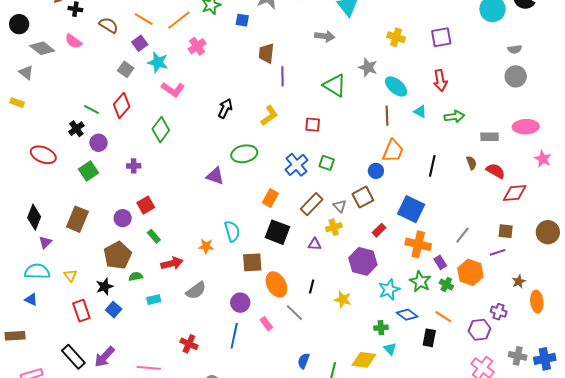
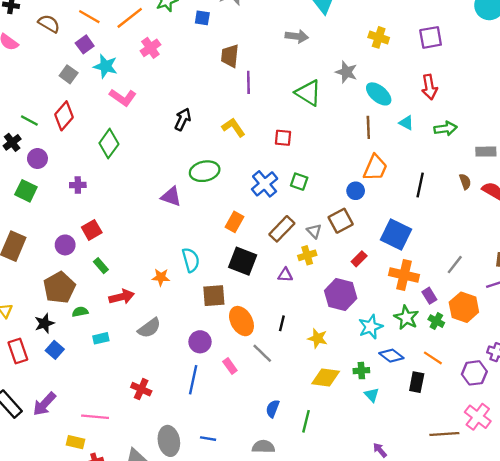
yellow L-shape: (269, 116) -> (233, 127), turned -90
green square: (88, 171) -> (26, 191), turned -30
yellow diamond: (364, 360) -> (326, 378), moved

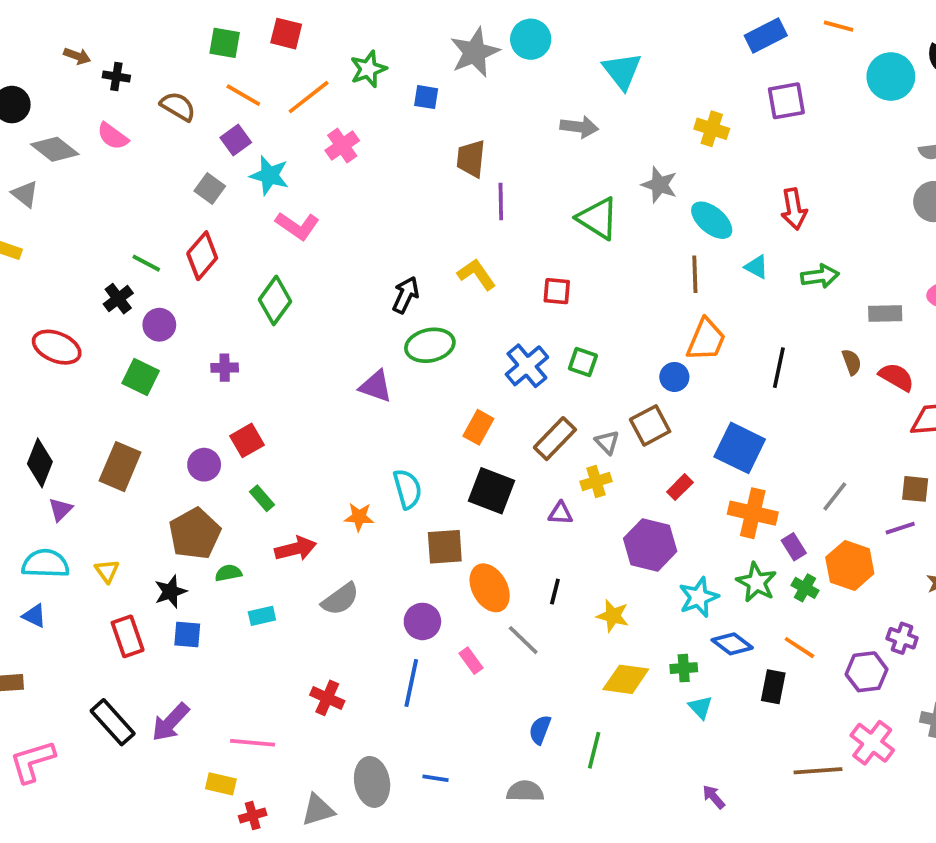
purple square: (431, 37) -> (786, 101), moved
black arrow: (183, 119) -> (406, 295), moved
blue square: (55, 350) -> (187, 635), turned -36

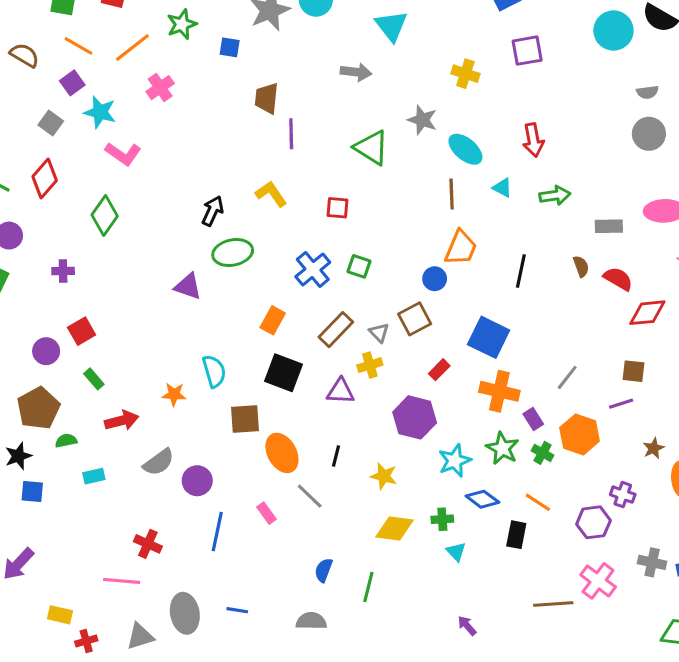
purple triangle: (561, 513) -> (341, 391), size x1.4
purple circle: (422, 621) -> (197, 481), moved
pink line: (253, 743) -> (122, 581), moved

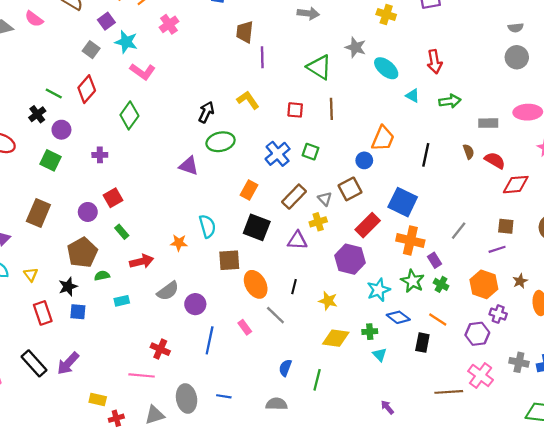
brown line: (452, 194) -> (331, 109), moved
red rectangle: (439, 370) -> (368, 225), size x1.6
orange hexagon: (580, 434) -> (484, 284), moved

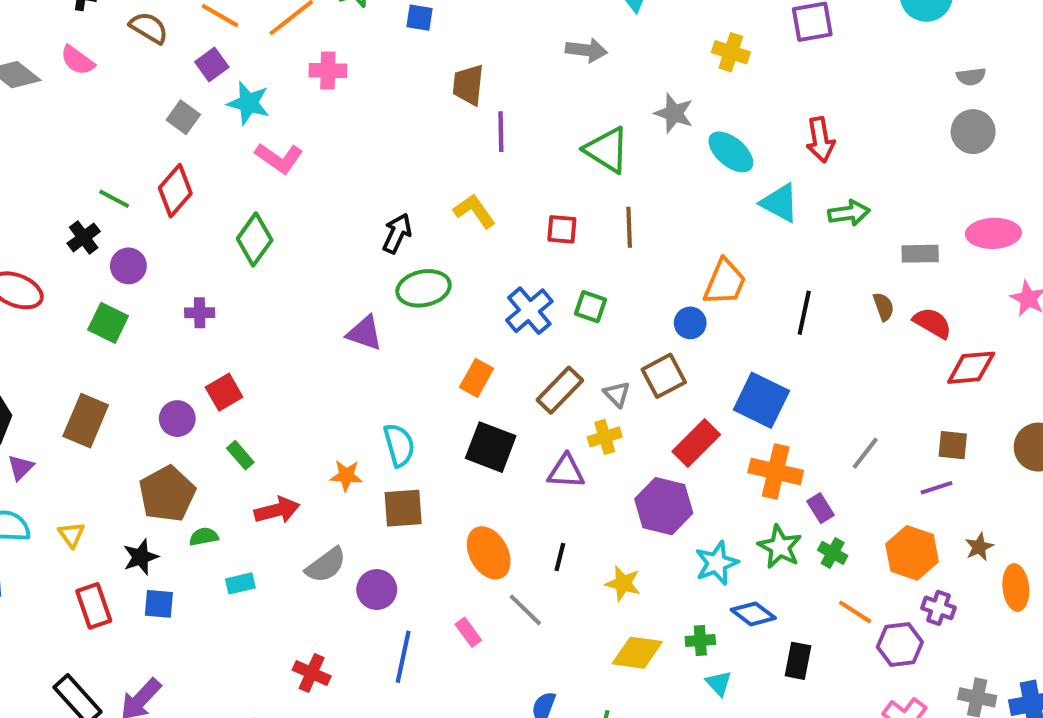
pink cross: (169, 24) -> (328, 71), turned 36
cyan triangle: (413, 96) -> (780, 203), size x1.5
brown square: (229, 260) -> (403, 508), moved
orange line: (438, 319) -> (855, 612), moved

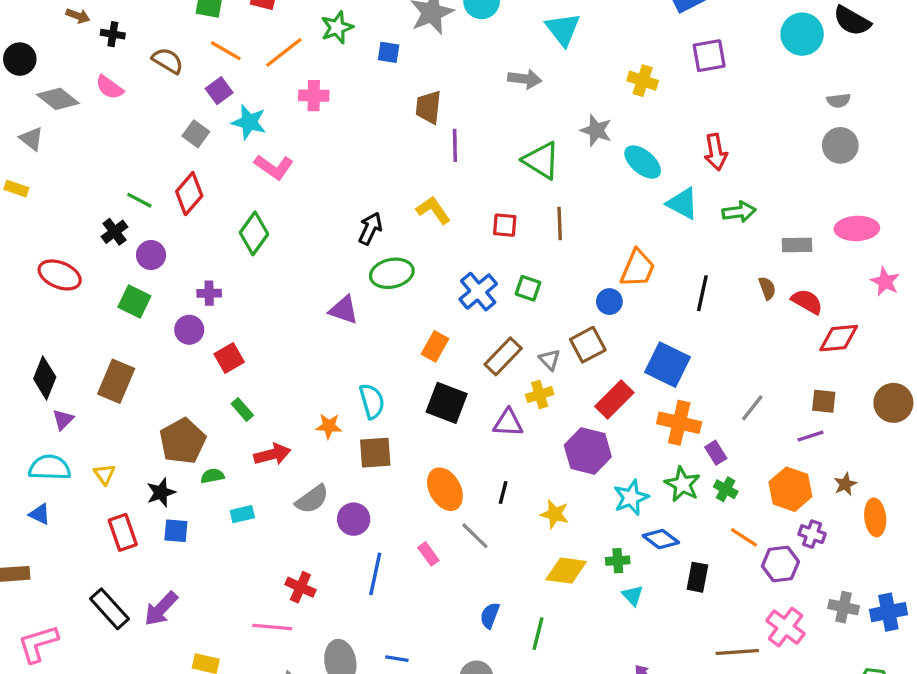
purple circle: (177, 419) -> (189, 330), moved

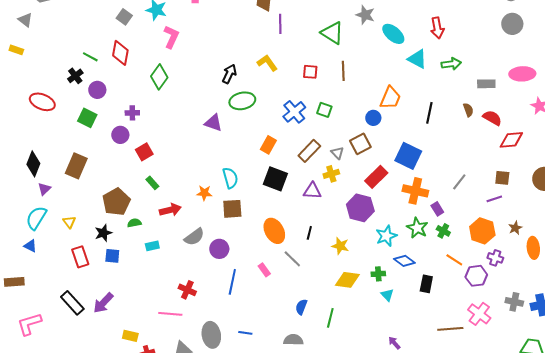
pink L-shape: (274, 167) -> (171, 37), turned -100
red diamond: (189, 194) -> (120, 53), turned -30
cyan semicircle: (50, 468) -> (36, 218), turned -60

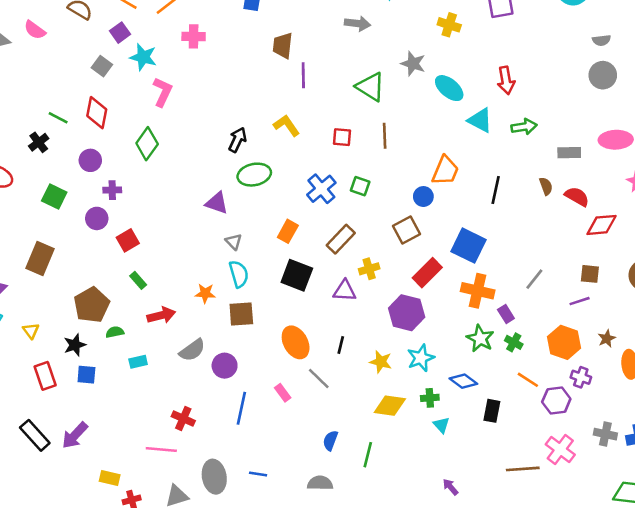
purple circle: (97, 90) -> (90, 160), moved
gray triangle: (337, 153) -> (234, 242), moved
cyan star: (386, 236) -> (421, 358), moved

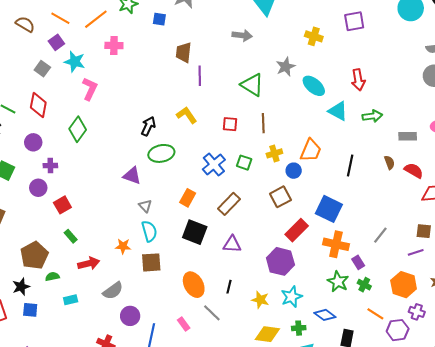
gray star: (413, 64) -> (286, 67), turned 30
yellow cross: (369, 269) -> (274, 153), moved
purple circle: (225, 366) -> (130, 316), moved

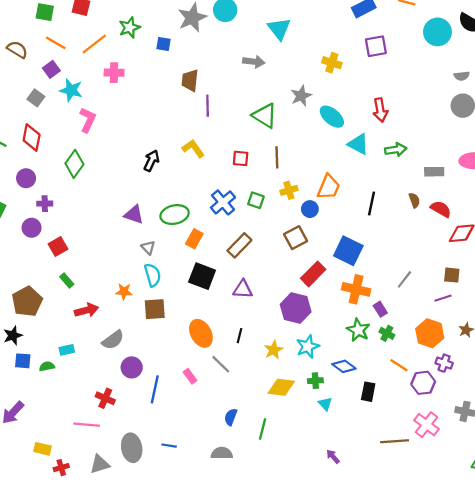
green ellipse: (161, 153) -> (175, 215), moved
green semicircle: (52, 277) -> (47, 366), moved
yellow star: (260, 300) -> (274, 350), turned 30

